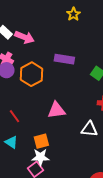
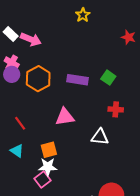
purple rectangle: (64, 59) -> (77, 80), moved

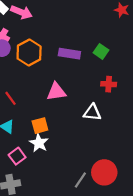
white star: (48, 167) -> (39, 143), turned 30
pink square: (42, 179) -> (17, 156), moved

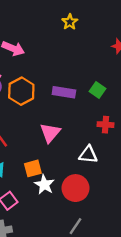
pink triangle: (56, 92) -> (50, 133), turned -42
white star: (39, 143) -> (44, 185), moved
red circle: (104, 172) -> (75, 188), moved

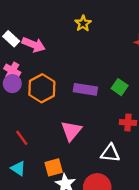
yellow star: (70, 22) -> (83, 23), moved

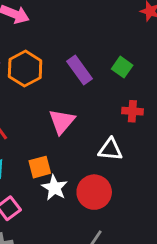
purple rectangle: (85, 89) -> (79, 70), turned 45

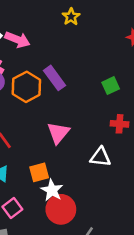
green square: (122, 67) -> (111, 86), turned 30
purple rectangle: (79, 70) -> (54, 78), moved
red circle: (94, 192) -> (61, 209), moved

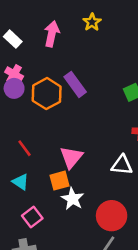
pink arrow: (17, 40) -> (52, 34), moved, turned -100
pink triangle: (58, 133) -> (71, 157), moved
red circle: (61, 209) -> (112, 216), moved

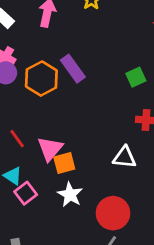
pink triangle: (71, 157) -> (50, 149), moved
orange square: (60, 181) -> (64, 163), moved
pink square: (32, 217) -> (26, 193), moved

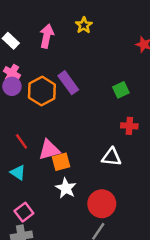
pink triangle: (50, 149) -> (49, 150), turned 35
pink square: (26, 193) -> (24, 212), moved

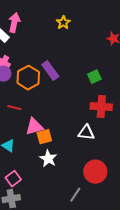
pink arrow: (47, 36) -> (14, 23), moved
red cross: (129, 126) -> (101, 107), size x1.5
red line: (22, 141) -> (14, 108), moved, turned -40
red circle: (102, 204) -> (95, 172), moved

